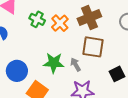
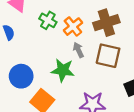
gray arrow: (76, 65) -> (78, 50), moved

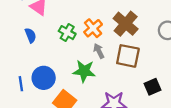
green cross: (48, 20) -> (67, 33), moved
brown cross: (106, 23) -> (126, 24), turned -30

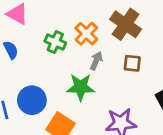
gray arrow: (99, 51) -> (96, 61), turned 56
brown square: (128, 56) -> (132, 63), size x0.6

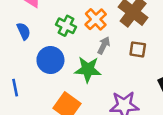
blue circle: (32, 100) -> (50, 60), moved

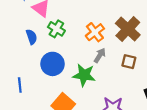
green cross: (66, 26) -> (56, 29), moved

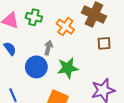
green cross: (56, 29) -> (34, 17), moved
gray arrow: (100, 55) -> (48, 48), moved

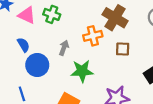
orange cross: (65, 27) -> (93, 36), moved, turned 36
blue circle: (36, 67) -> (37, 65), moved

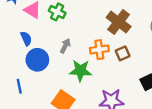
orange cross: (93, 36) -> (99, 50), moved
brown square: (123, 49) -> (123, 53), turned -32

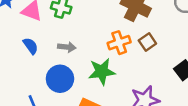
gray arrow: (65, 46) -> (67, 47), moved, turned 80
blue circle: (37, 60) -> (60, 79), moved

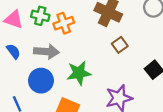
orange cross: (119, 43) -> (64, 23), moved
gray arrow: (67, 47) -> (46, 52), size x1.5

